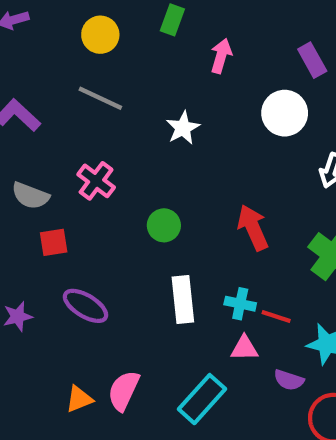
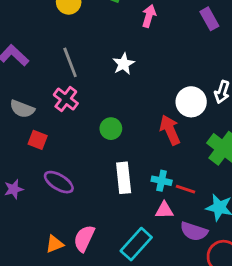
gray line: (100, 98) -> (70, 62), moved, turned 44
white circle: (285, 113) -> (191, 102), moved
red square: (54, 242) -> (38, 140), turned 30
purple semicircle: (289, 380) -> (194, 231), size x1.4

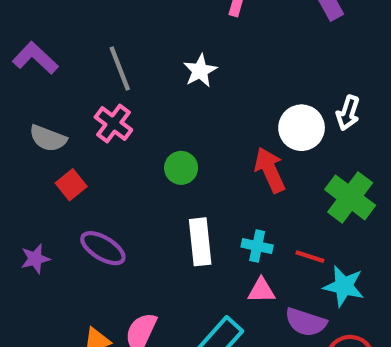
red square: (38, 140) -> (71, 185), turned 30
red line: (185, 189) -> (310, 257), moved

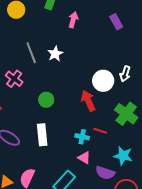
gray line: (120, 69) -> (31, 53), moved
white rectangle: (200, 242) -> (42, 135), moved
red line: (310, 257) -> (100, 131), moved
pink triangle: (261, 290) -> (84, 158), turned 32

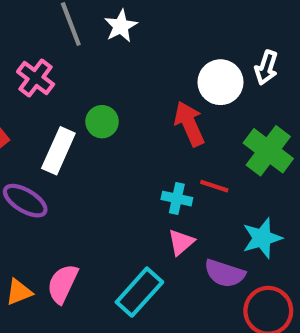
white rectangle: (42, 135) -> (58, 151), moved, turned 30
cyan star: (123, 156) -> (262, 238), turned -30
pink triangle: (84, 158) -> (181, 242), turned 48

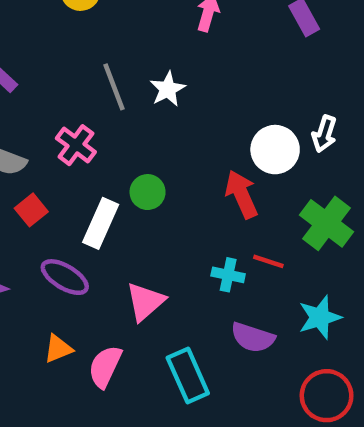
pink triangle: (181, 242) -> (145, 302), moved, size x1.4
purple semicircle: (225, 273) -> (253, 337), moved
orange triangle: (19, 292) -> (58, 349), moved
cyan rectangle: (139, 292) -> (188, 376), turned -66

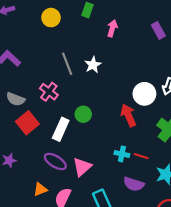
red square: (31, 210) -> (27, 123), size x1.5
red line: (268, 261) -> (141, 156), moved
purple ellipse: (65, 277) -> (55, 161), moved

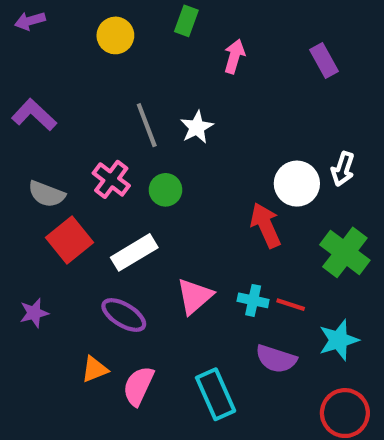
green circle: (83, 114) -> (165, 190), moved
white rectangle: (61, 129) -> (134, 252), turned 35
pink triangle: (82, 167) -> (195, 296), moved

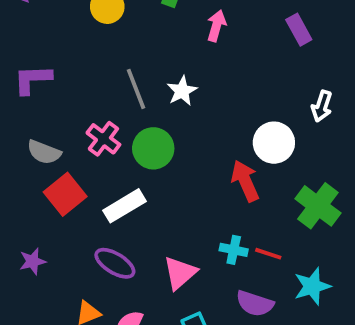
purple L-shape: (34, 115) -> (33, 79), turned -45
white arrow: (343, 169) -> (322, 106), moved
green circle: (165, 190) -> (153, 148), size x1.4
pink triangle: (195, 296) -> (180, 273), moved

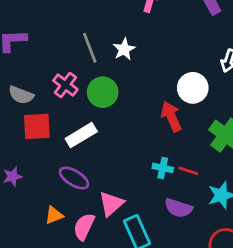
red square: (65, 194) -> (37, 126), turned 36
pink triangle: (180, 273) -> (111, 204), moved

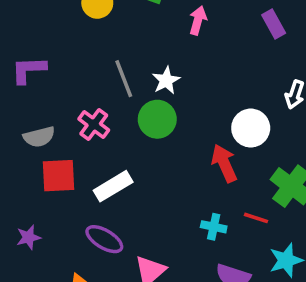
green circle: (103, 92) -> (157, 119), moved
gray semicircle: (21, 95) -> (39, 137), turned -35
red line: (188, 171) -> (256, 218), moved

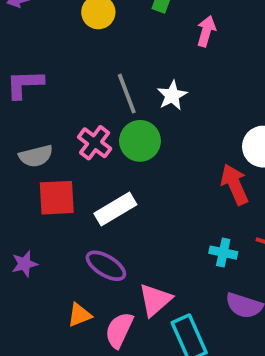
green circle: (157, 119) -> (140, 141), moved

